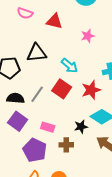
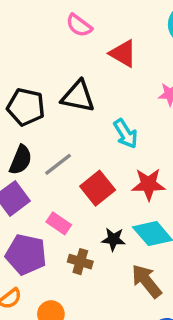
red square: (62, 89) -> (98, 188), moved
black semicircle: (15, 98) -> (21, 160), turned 90
purple pentagon: (35, 150) -> (26, 254), turned -30

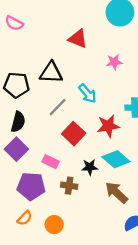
pink semicircle: (79, 25) -> (14, 23), moved
gray line: (58, 164) -> (58, 107), moved

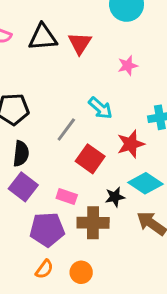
red triangle: (78, 39) -> (80, 43), turned 48
black triangle: (51, 73) -> (43, 37), moved
brown cross: (69, 186) -> (93, 223), size x1.5

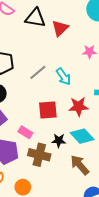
gray line: (66, 129) -> (38, 72), moved
red square: (90, 159) -> (48, 110), turned 36

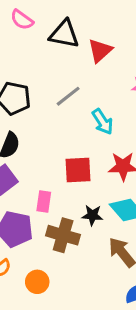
gray line: (38, 72) -> (68, 96), moved
pink rectangle: (25, 132) -> (44, 201), turned 64

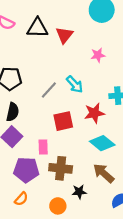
gray line: (68, 96) -> (49, 90), moved
black star: (92, 215) -> (79, 192), moved
orange circle: (37, 282) -> (58, 206), moved

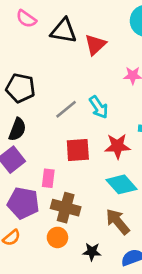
black star: (79, 192) -> (92, 252), moved
orange circle: (58, 206) -> (57, 237), moved

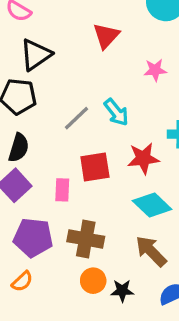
black triangle: (64, 31) -> (36, 55), moved, turned -40
pink rectangle: (48, 178) -> (62, 190), moved
orange circle: (57, 237) -> (93, 281), moved

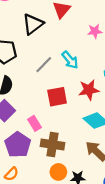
black triangle: (36, 55) -> (33, 24), moved
pink rectangle: (62, 190) -> (35, 123), moved, turned -32
purple pentagon: (33, 238) -> (18, 145), turned 30

